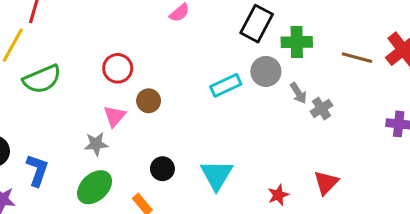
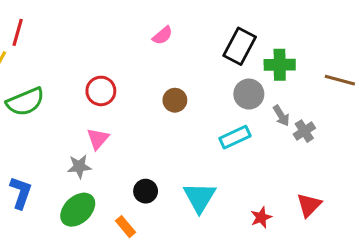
cyan rectangle: (226, 85) -> (235, 137), moved
brown circle: (149, 101) -> (175, 100), moved

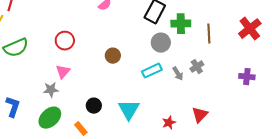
brown line: (340, 80) -> (209, 34), moved, turned 72
brown circle: (175, 100) -> (113, 56), moved
gray arrow: (281, 116) -> (178, 74), moved

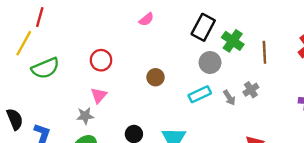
green cross: (181, 24) -> (233, 41), turned 36

